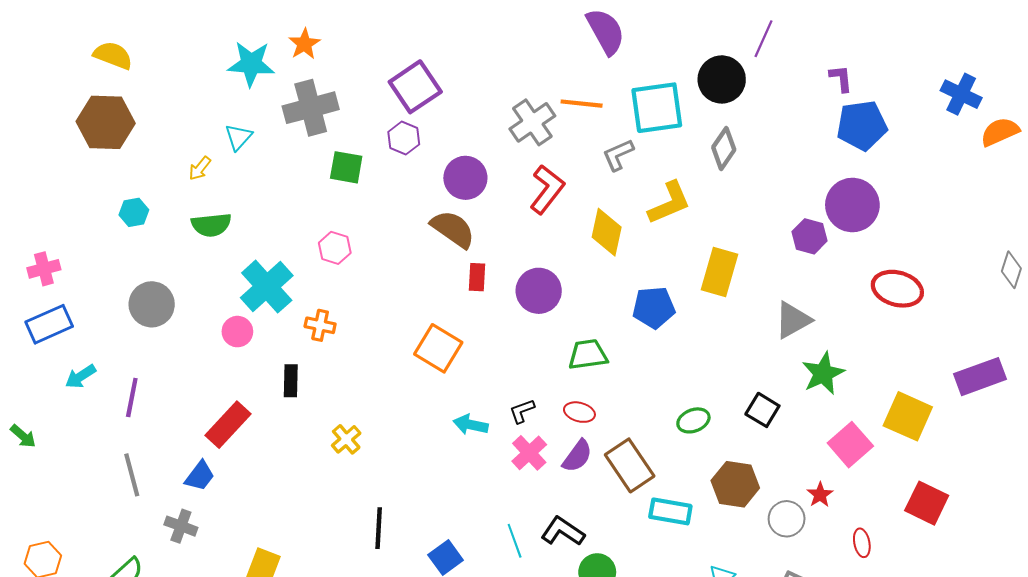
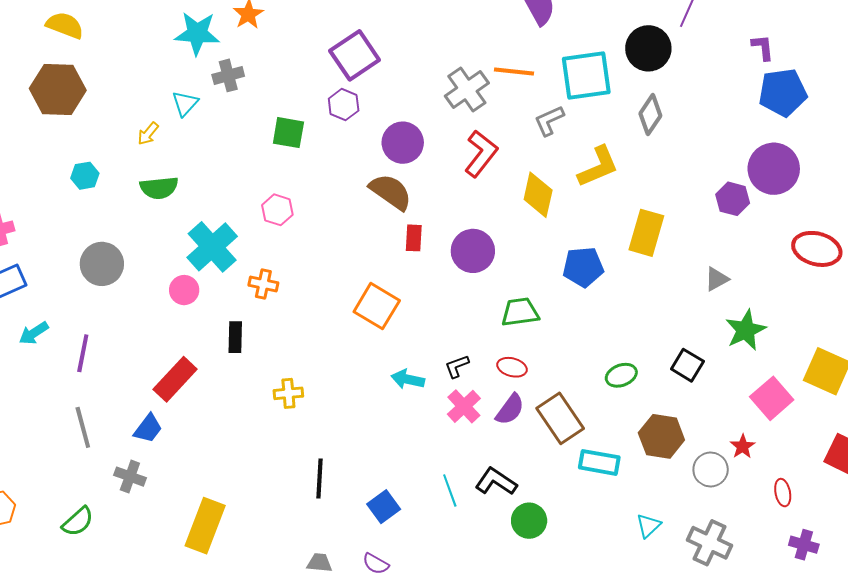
gray cross: (311, 108) -> (228, 75), moved, size x0.6
gray triangle: (793, 320) -> (717, 279), size x0.7
yellow cross: (346, 439) -> (288, 393), turned 36

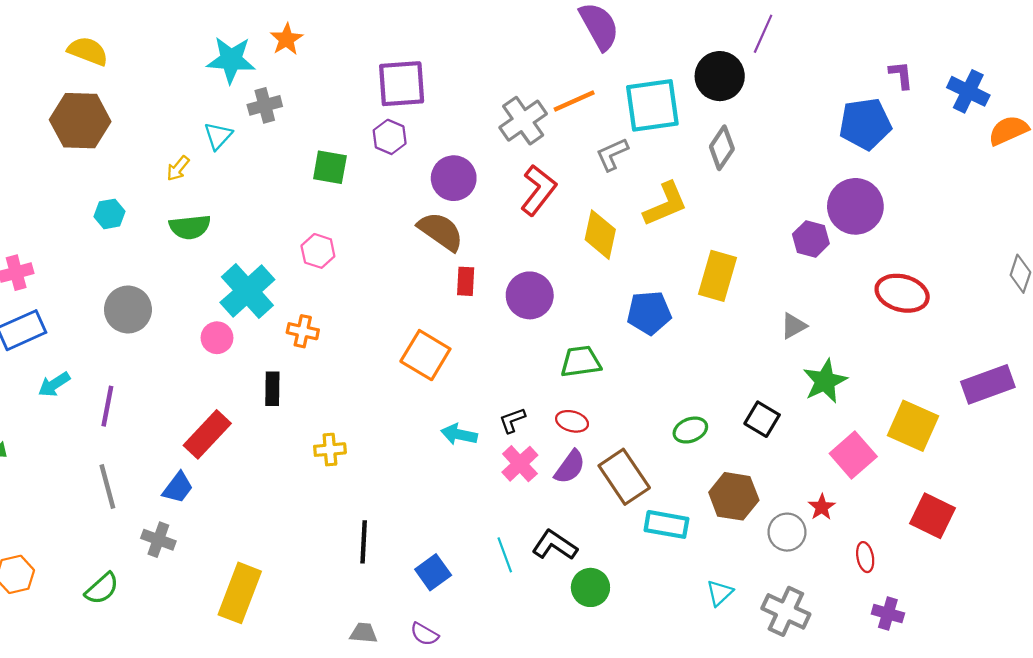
purple L-shape: (763, 47) -> (901, 75), moved
purple square: (355, 55) -> (402, 84), turned 30
orange line: (514, 71) -> (574, 101), turned -30

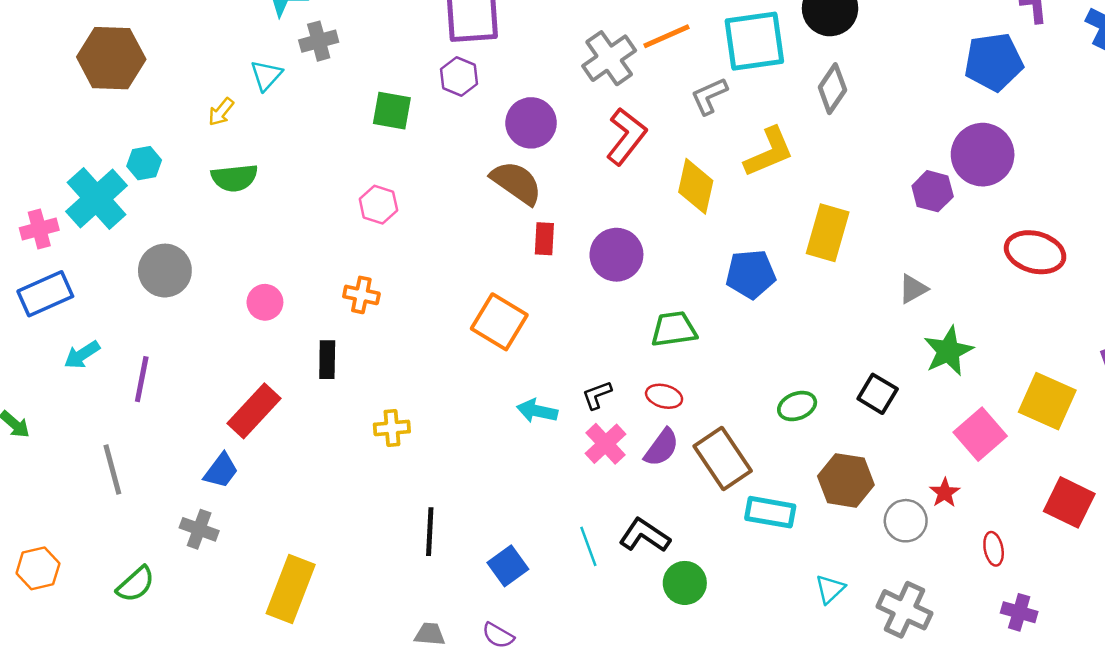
cyan cross: (247, 291) -> (97, 199), moved
gray line: (107, 486) -> (112, 469), moved

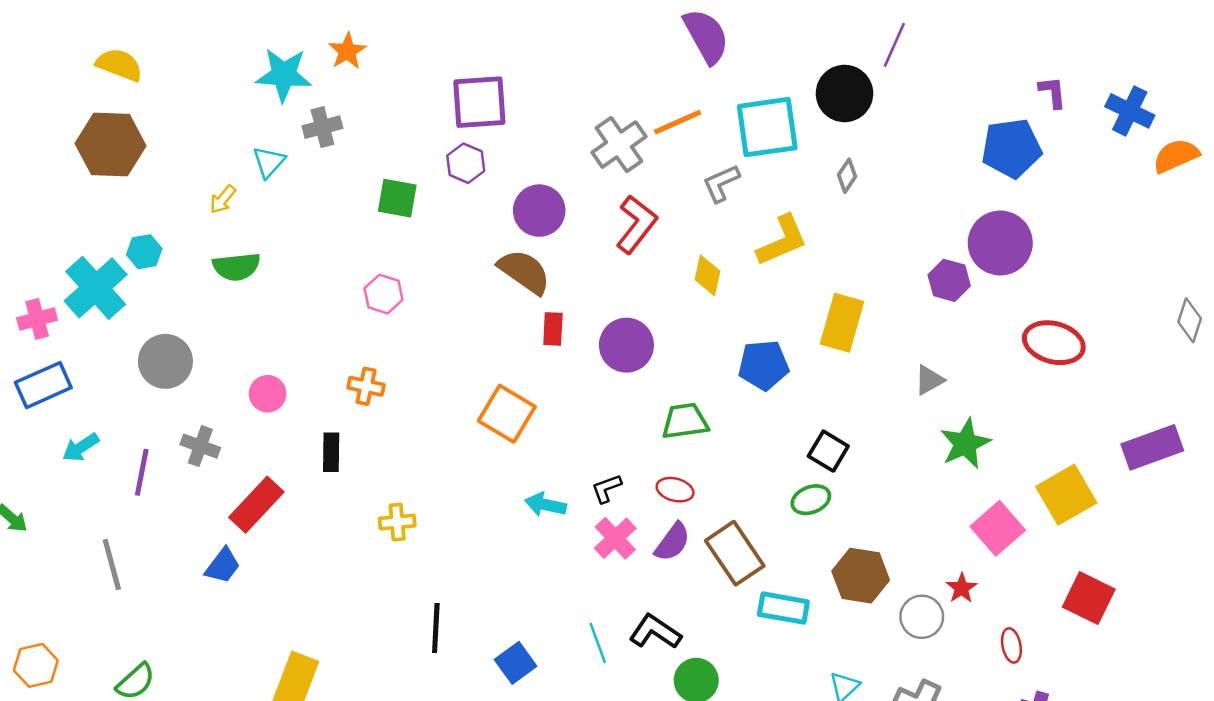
gray diamond: (832, 89) -> (847, 176), size x0.7
yellow diamond: (696, 186) -> (707, 275), size x0.7
black square: (878, 394) -> (828, 451), moved
yellow square: (1047, 401) -> (1066, 495), turned 36
gray cross: (199, 529) -> (200, 446), moved

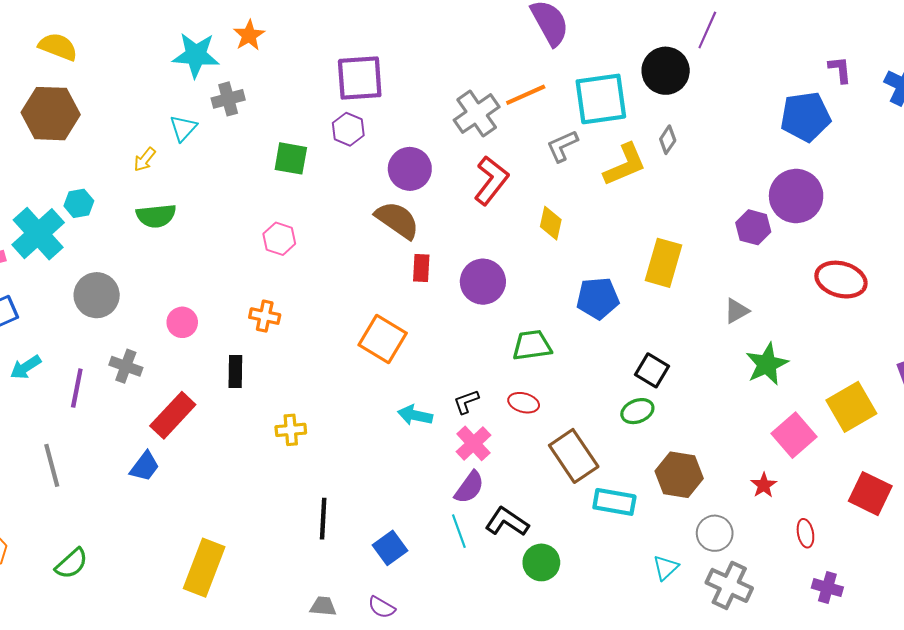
yellow L-shape: (782, 240) -> (625, 165), moved
purple semicircle: (673, 542) -> (469, 487), moved
gray circle: (922, 617) -> (715, 533), moved

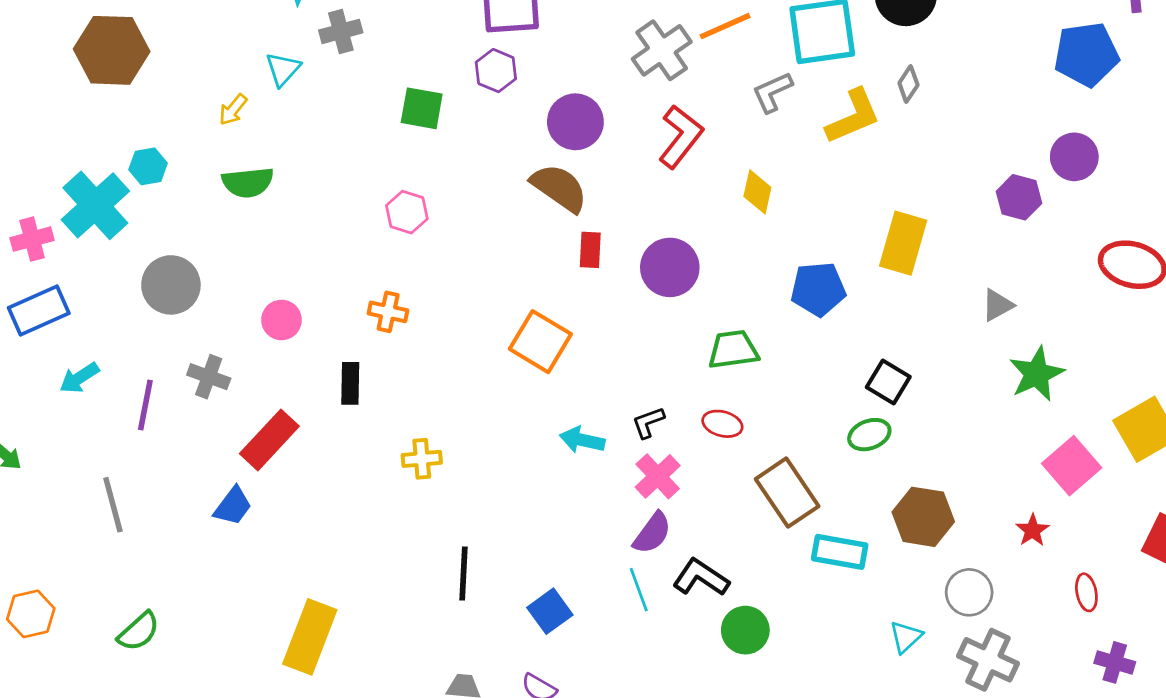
purple circle: (796, 196) -> (1074, 157), size x0.7

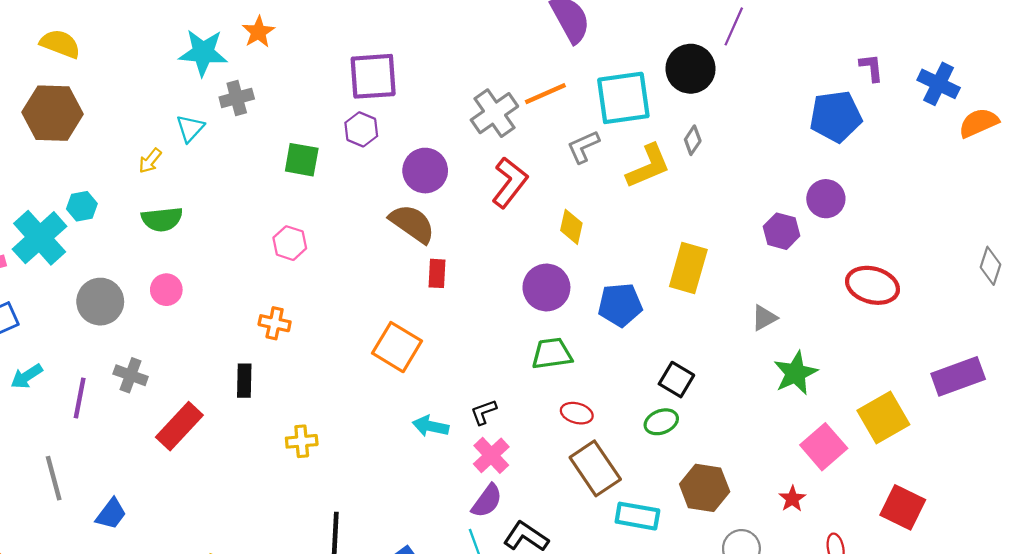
purple circle: (670, 267) -> (546, 287), moved
pink circle: (281, 320) -> (166, 290), moved
red ellipse: (722, 424) -> (577, 413), moved
blue trapezoid: (233, 506) -> (111, 514), moved

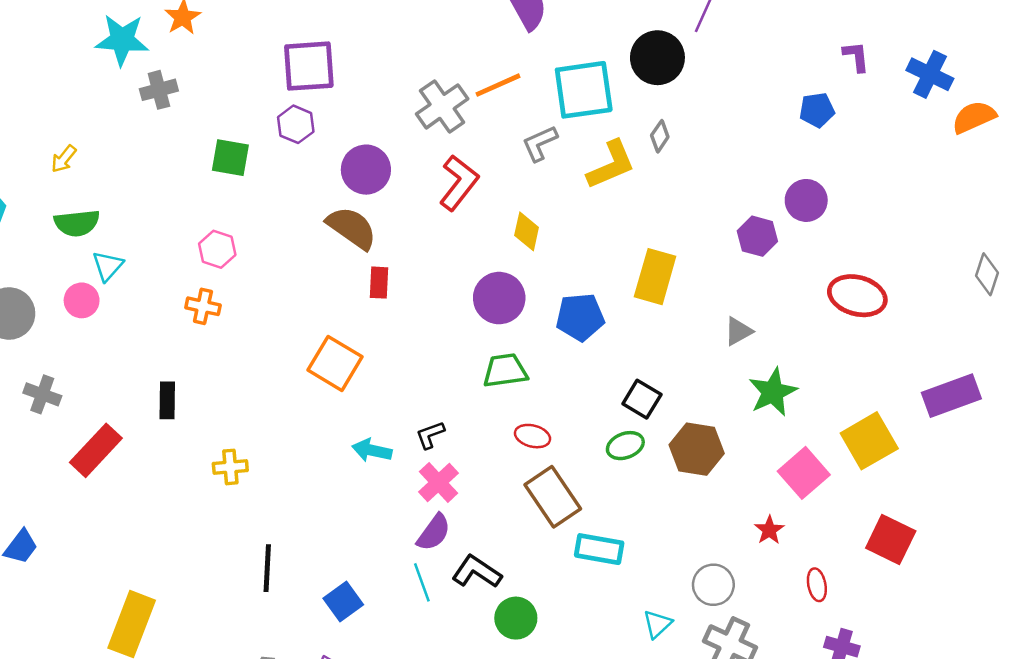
blue pentagon: (836, 116) -> (817, 110), size x0.6
cyan triangle: (190, 128) -> (108, 266), moved
orange cross: (275, 323) -> (203, 306), moved
brown hexagon: (705, 488) -> (697, 449), moved

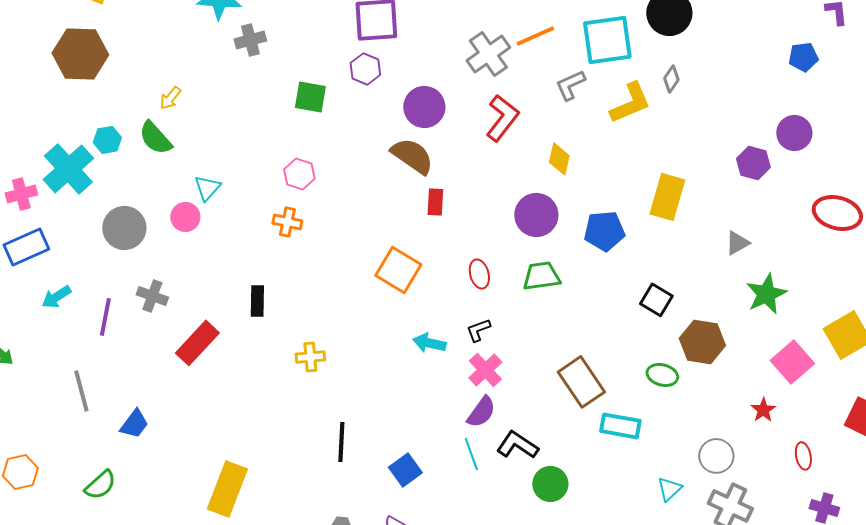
green semicircle: (77, 223) -> (155, 138), moved, turned 54
red ellipse: (533, 436) -> (479, 274), moved, turned 60
green ellipse: (625, 446) -> (662, 375), moved, turned 36

